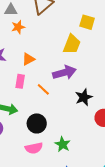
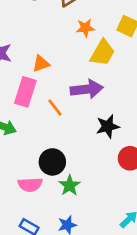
orange star: (18, 27) -> (85, 28), moved
pink rectangle: (20, 81) -> (25, 92), size x1.5
black circle: (37, 123) -> (52, 162), moved

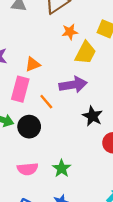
black star: (108, 126) -> (92, 116), turned -30
black circle: (52, 162) -> (29, 127), moved

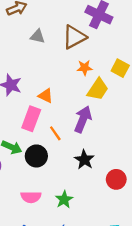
orange triangle: (33, 64) -> (46, 96), turned 42
purple arrow: (73, 85) -> (83, 119), turned -65
black star: (92, 116) -> (84, 160), moved

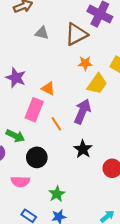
black circle: (36, 156) -> (37, 157), moved
pink semicircle: (31, 197) -> (20, 182), moved
green star: (64, 200) -> (57, 194), moved

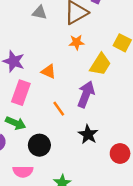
orange star: (85, 63) -> (77, 42), moved
pink rectangle: (34, 110) -> (21, 93), moved

